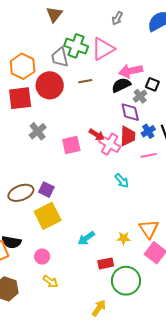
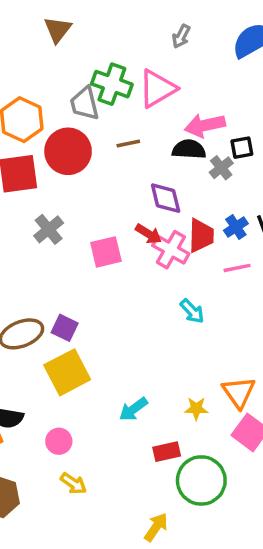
brown triangle: (54, 14) -> (58, 30), moved
black square: (152, 84) -> (242, 148), turned -32
black semicircle: (121, 85) -> (189, 149), turned 30
purple diamond: (130, 112) -> (166, 198), moved

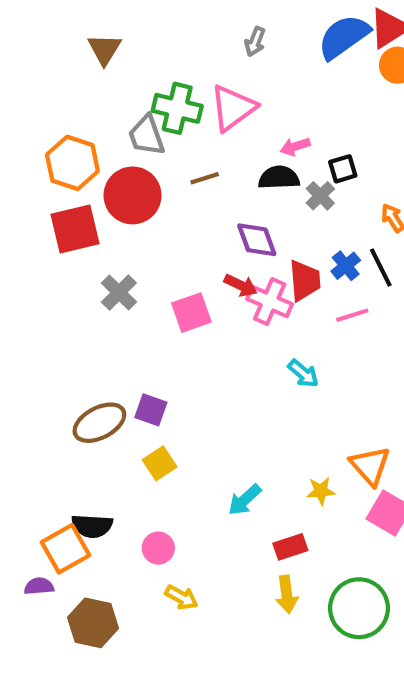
pink arrow: (205, 125) -> (295, 147), size x0.6
yellow square: (67, 372) -> (160, 463), size x0.6
green circle: (201, 480) -> (359, 608), moved
yellow arrow: (156, 527) -> (287, 594), moved, turned 144

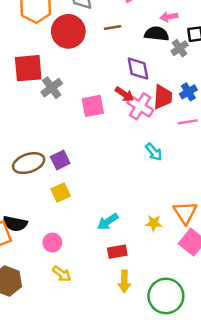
red square: (75, 229) -> (28, 68), moved
purple square: (151, 410) -> (60, 160), turned 36
red rectangle: (290, 547) -> (117, 252), moved

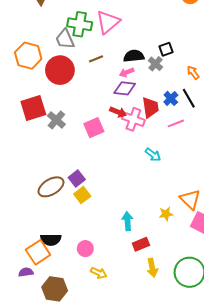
pink arrow: (169, 17) -> (127, 72), moved
purple diamond: (138, 69) -> (125, 88), turned -60
yellow square: (61, 193) -> (82, 195), moved
cyan arrow: (108, 222) -> (127, 221), turned 132

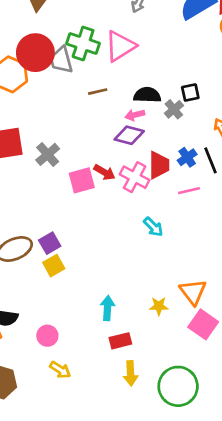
red circle: (60, 70) -> (35, 53), moved
red arrow: (118, 112) -> (104, 172), moved
gray cross: (56, 120) -> (48, 154), moved

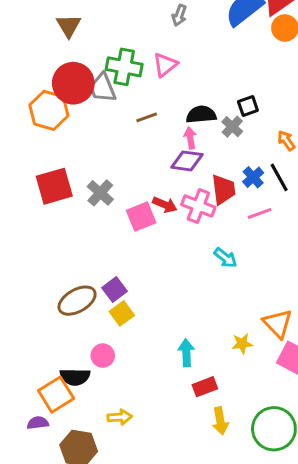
pink triangle: (120, 46) -> (165, 65), size x0.7
pink arrow: (135, 115) -> (190, 138), turned 102
pink circle: (47, 336) -> (103, 356), moved
yellow arrow: (60, 370) -> (120, 417), moved, turned -30

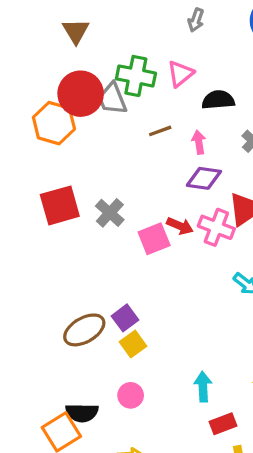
black semicircle: (201, 115) -> (218, 100), moved
pink arrow: (190, 138) -> (199, 142), moved
pink circle: (103, 356) -> (131, 395), moved

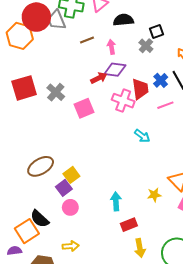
red arrow: (180, 226) -> (99, 78), moved, turned -49
purple square: (125, 318) -> (64, 188), moved
black semicircle: (82, 413) -> (40, 219), turned 42

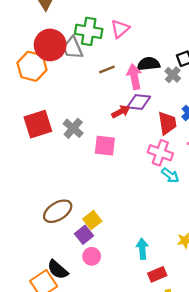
black semicircle: (123, 20) -> (148, 64), moved
pink arrow: (111, 47) -> (134, 77), size x1.5
pink cross: (123, 101) -> (160, 153), moved
pink square: (84, 108) -> (105, 146), turned 30

